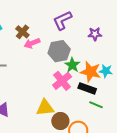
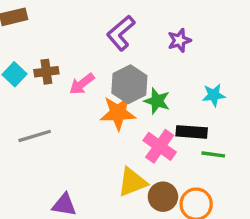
brown cross: (22, 32) -> (46, 72), moved, turned -32
orange star: (91, 72) -> (118, 113), moved
pink cross: (62, 81) -> (160, 146), moved

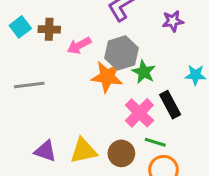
black rectangle: (192, 132) -> (170, 105), turned 48
green line: (213, 154) -> (155, 142), moved
yellow triangle: (132, 182) -> (83, 151), moved
brown circle: (163, 197) -> (121, 153), moved

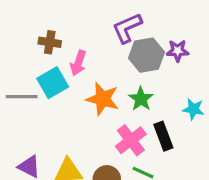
cyan square: (20, 27) -> (53, 83), moved, size x1.4
pink arrow: (79, 46) -> (78, 63), turned -50
gray hexagon: (121, 53) -> (147, 55), moved

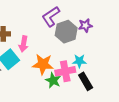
green star: (141, 99) -> (53, 80), moved
cyan star: (193, 109) -> (79, 61), moved
pink cross: (131, 140) -> (65, 71), moved, turned 36

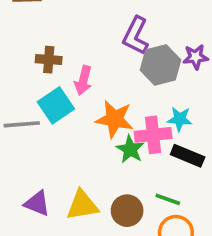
purple L-shape: (51, 16) -> (136, 36), turned -35
black rectangle: (86, 81) -> (188, 156), turned -42

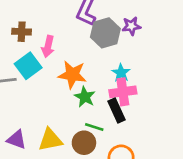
cyan star: (180, 119) -> (121, 73), turned 30
pink cross: (153, 135) -> (123, 92), moved
black rectangle: (188, 156) -> (117, 110), moved, turned 45
green line: (168, 199) -> (94, 127), moved

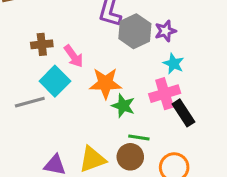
purple star: (131, 26) -> (165, 31), moved
pink arrow: (48, 46) -> (74, 56), turned -40
cyan star: (121, 73) -> (174, 64), moved
black rectangle: (117, 110) -> (183, 113), moved

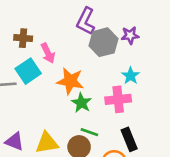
purple star: (165, 31) -> (130, 35), moved
black rectangle: (183, 113) -> (129, 139), moved

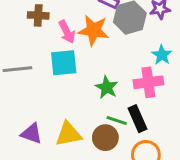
cyan square: (28, 71) -> (64, 63), moved, turned 30
orange star: (70, 81) -> (94, 30), moved
black rectangle: (129, 139) -> (138, 119), moved

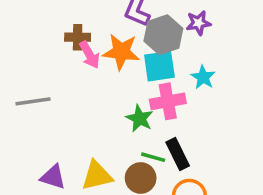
brown cross: (38, 15) -> (78, 37), moved
cyan square: (64, 63) -> (159, 66), moved
pink cross: (148, 82) -> (168, 101), moved

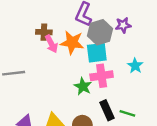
cyan star: (203, 77) -> (135, 66), moved
green line: (153, 157) -> (127, 113), moved

